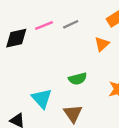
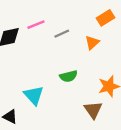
gray line: (71, 24) -> (62, 34), moved
brown triangle: (73, 114) -> (93, 110), moved

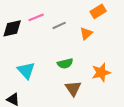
cyan triangle: (34, 95) -> (26, 70), moved
brown triangle: (93, 110) -> (73, 88), moved

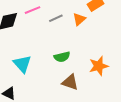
orange triangle: (86, 33) -> (79, 19), moved
brown triangle: (73, 88) -> (70, 82), turned -36

